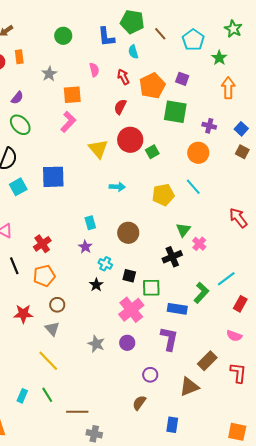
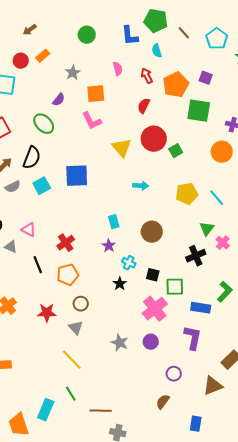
orange rectangle: (19, 57) -> (43, 56), turned 56
purple semicircle: (17, 98) -> (59, 100), moved
pink L-shape: (68, 122) -> (92, 121), turned 110
cyan line: (193, 187) -> (217, 198), moved
cyan rectangle: (22, 396) -> (46, 410), moved, size x1.5

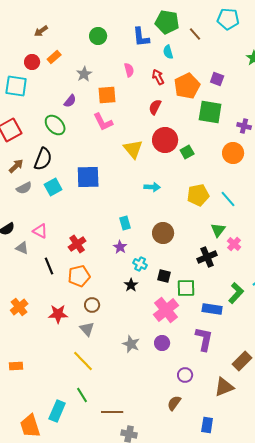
cyan pentagon: (217, 39) -> (228, 19), moved, turned -30

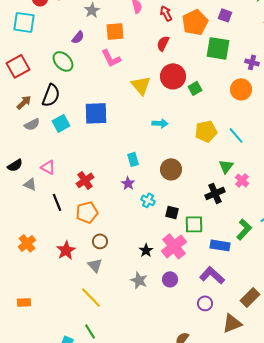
black star: (131, 285) -> (146, 250), moved
red star: (58, 314) -> (66, 250), turned -30
purple L-shape: (204, 339) -> (212, 275), turned -60
purple circle: (185, 375) -> (205, 303), moved

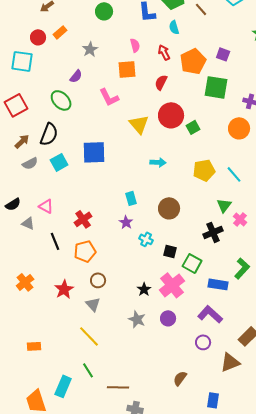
orange square: (115, 31) -> (127, 69), moved
green square: (194, 224) -> (192, 263), turned 30
orange rectangle: (24, 302) -> (34, 346), moved

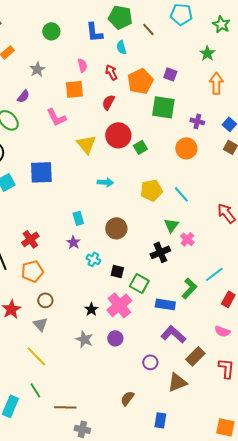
purple L-shape: (210, 314) -> (173, 334), moved

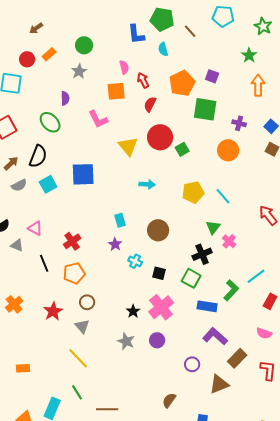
green circle: (51, 31) -> (84, 45), moved
red arrow: (111, 72) -> (143, 80), moved
purple semicircle: (23, 96) -> (65, 98), turned -40
green square: (139, 283) -> (191, 278), moved

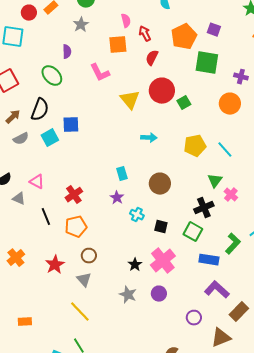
blue square: (83, 174) -> (71, 125), moved, size x0.7

